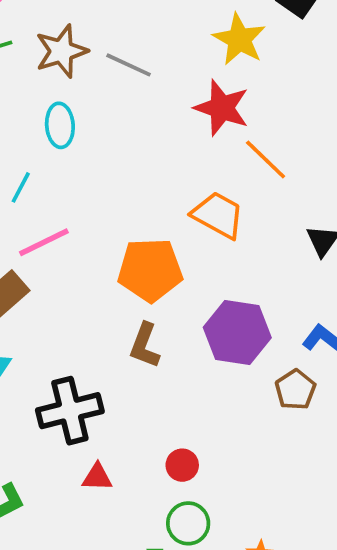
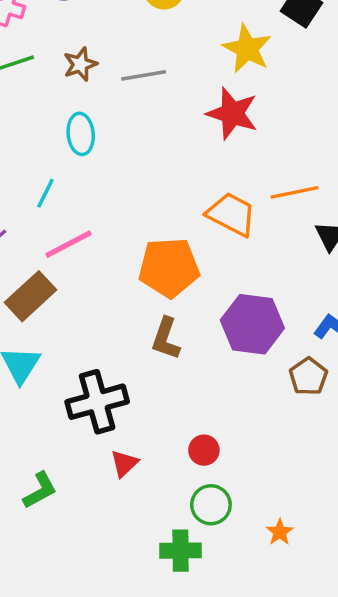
brown star: (61, 51) -> (80, 64), size x0.7
gray line: (129, 65) -> (144, 75), turned -33
orange line: (266, 160) -> (294, 192), moved, turned -54
red triangle: (97, 477) -> (124, 463), turned -44

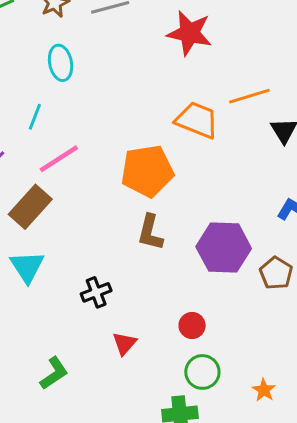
purple hexagon: (252, 324) -> (224, 248), moved
brown pentagon: (308, 376) -> (276, 273), moved
black cross: (97, 402) -> (96, 292), size x0.6

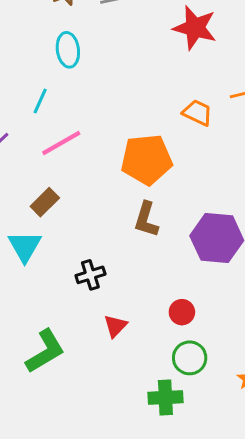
orange trapezoid: (197, 120) -> (197, 113), size x0.7
brown rectangle: (30, 207) -> (45, 202), moved, size x0.7
green L-shape: (54, 373) -> (45, 351), size x1.4

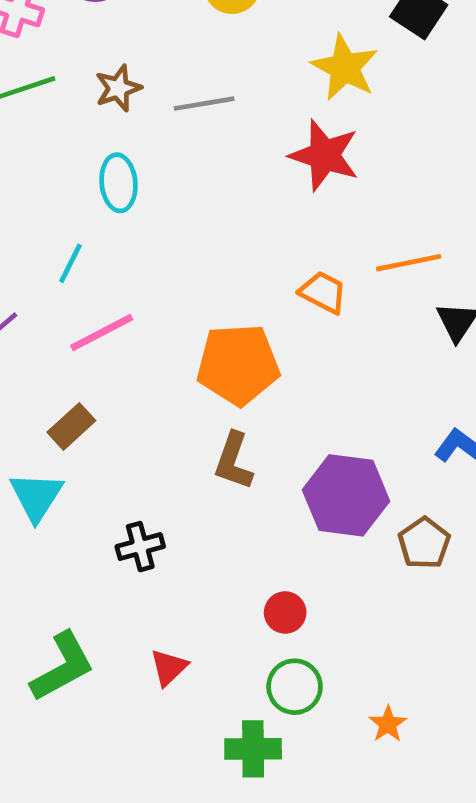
red triangle: (115, 326) -> (169, 667), moved

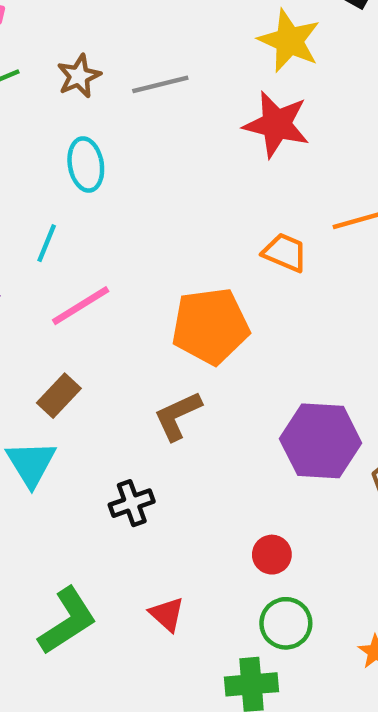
brown L-shape: (234, 461) -> (178, 416), moved, turned 50
red triangle: (169, 667) -> (167, 614), turned -30

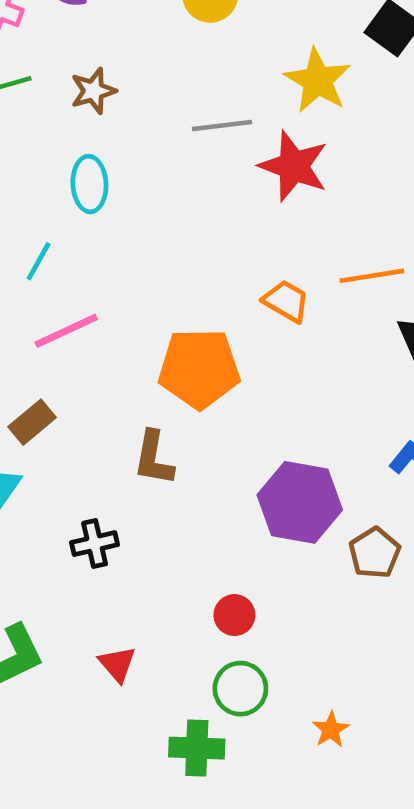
gray line: (160, 84) -> (222, 126), moved
brown L-shape: (178, 416) -> (154, 458), turned -62

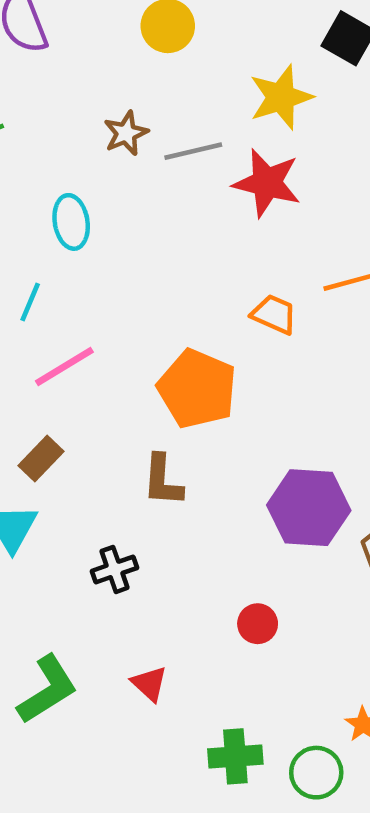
yellow star: (318, 80) -> (281, 97), turned 30
brown star: (93, 91) -> (126, 133), moved
orange pentagon: (199, 368) -> (197, 389), turned 30
green circle: (240, 689) -> (316, 773), moved

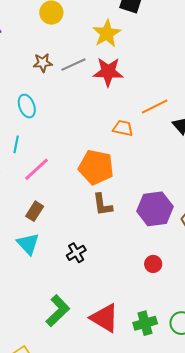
brown star: (126, 133) -> (43, 63), turned 30
brown L-shape: (163, 480) -> (102, 205), moved
red circle: (258, 624) -> (153, 264), moved
red triangle: (149, 684) -> (105, 318), moved, size x1.8

